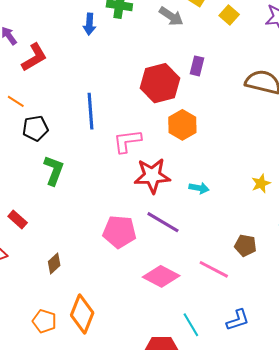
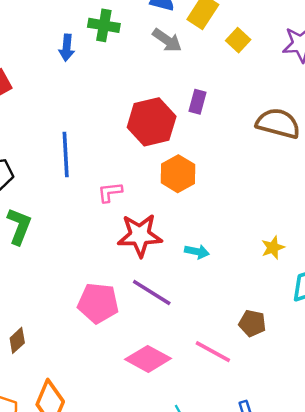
pink L-shape: (127, 141) -> (110, 192), size x0.7

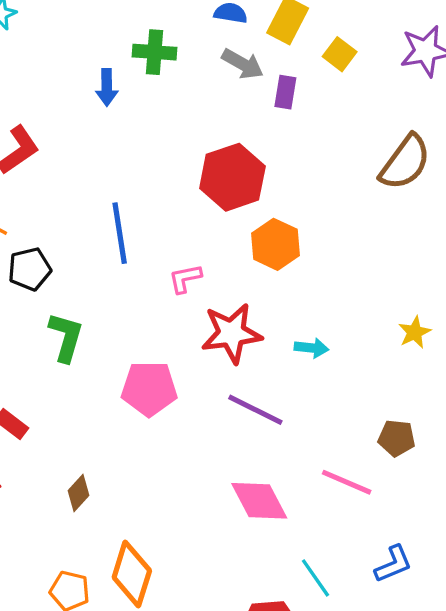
purple rectangle: (198, 102) -> (285, 92), moved
brown semicircle: (278, 123) -> (405, 162), turned 117
pink pentagon: (98, 303) -> (149, 389), moved
pink diamond: (148, 359) -> (259, 501), turned 39

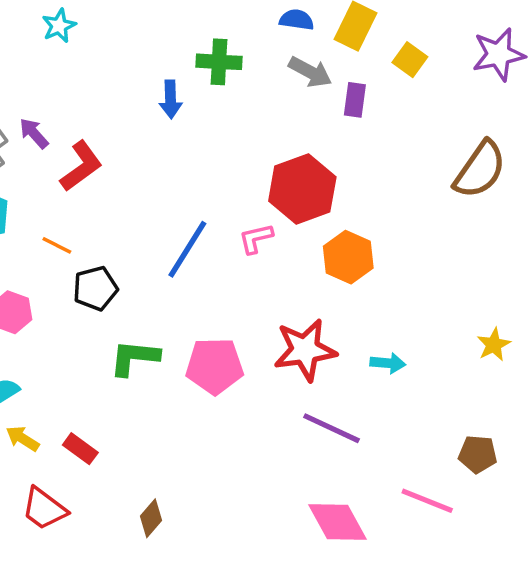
blue line: (120, 233) -> (187, 249), turned 42
pink L-shape: (185, 279) -> (256, 238), moved
green L-shape: (66, 337) -> (134, 358), turned -99
pink pentagon: (149, 389) -> (215, 366), moved

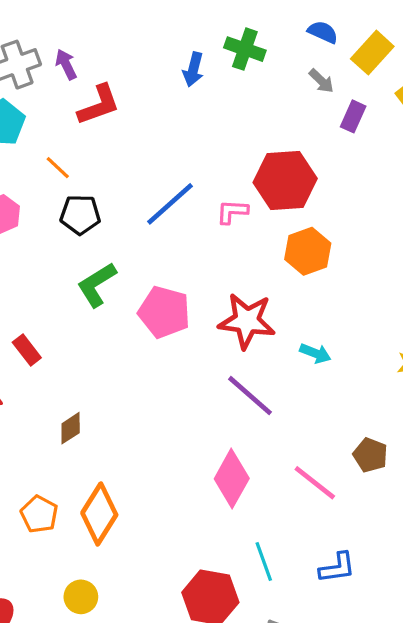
gray arrow: (310, 72) -> (321, 81), size x0.7
green L-shape: (134, 358) -> (97, 285), turned -54
pink diamond: (338, 522) -> (232, 479), turned 42

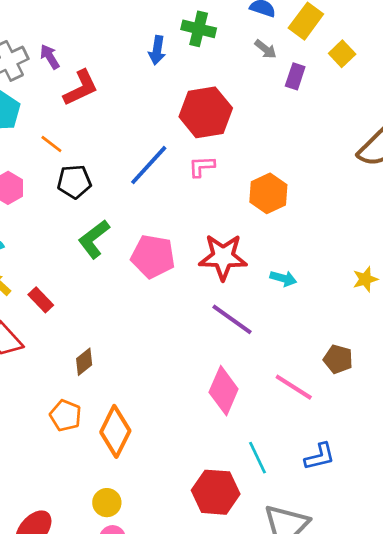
red hexagon: (285, 180) -> (206, 112), moved
orange pentagon: (39, 514) -> (65, 416), moved

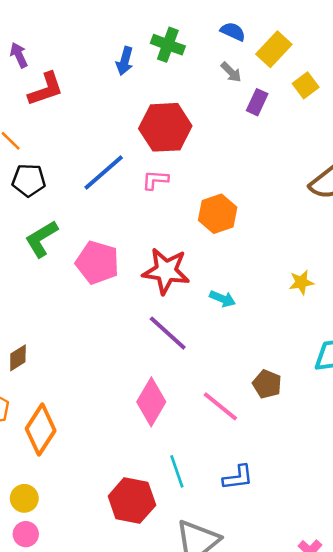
yellow star: (365, 279) -> (301, 282), moved

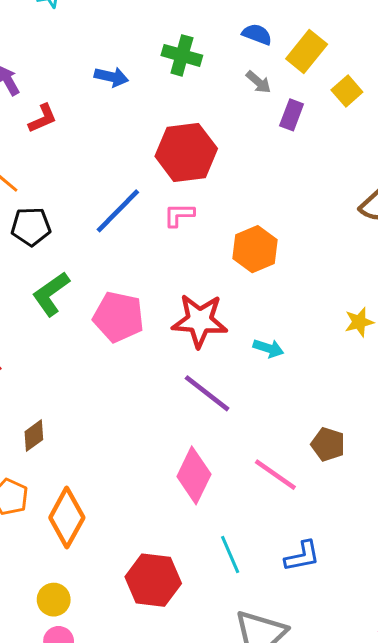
blue arrow: (125, 61) -> (111, 77), moved, turned -88
red L-shape: (46, 89) -> (43, 118), size x0.7
red hexagon: (132, 501) -> (153, 580), moved

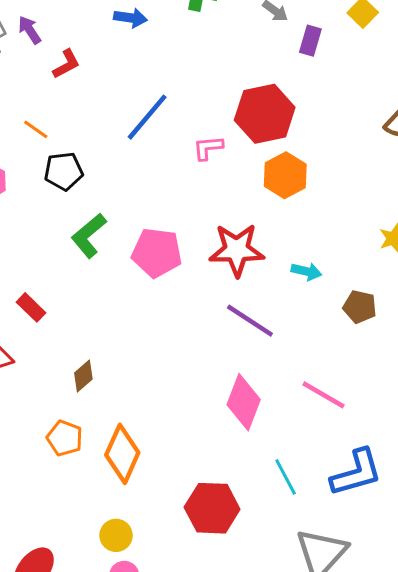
red hexagon: (186, 152) -> (265, 114), moved
blue line: (118, 211) -> (147, 117), moved
brown pentagon: (328, 444) -> (360, 307), moved
blue L-shape: (302, 556) -> (356, 473), size x1.5

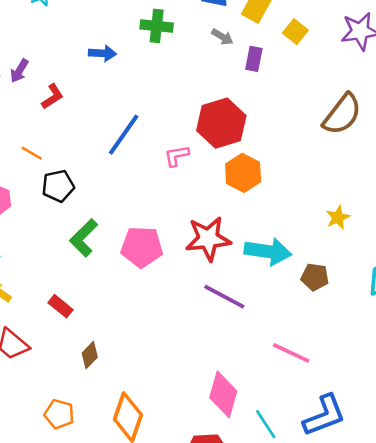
purple arrow: (30, 30) -> (19, 71), turned -110
cyan arrow: (306, 271) -> (268, 251), size x1.8
red rectangle: (31, 307) -> (61, 306), moved
pink diamond: (244, 402) -> (223, 394), moved
orange pentagon: (65, 438) -> (59, 414), moved

